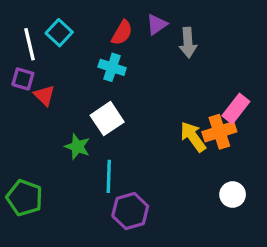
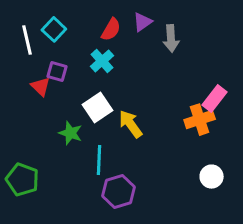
cyan cross: (112, 67) -> (102, 61), turned 30
purple square: (23, 79) -> (57, 71), moved
yellow arrow: (193, 137) -> (131, 124), moved

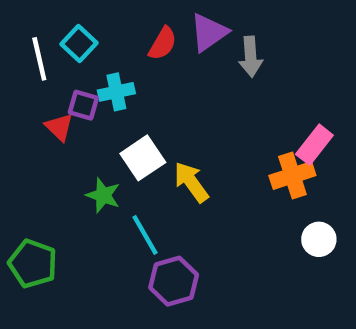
purple triangle: (143, 22) -> (209, 32), size x1.4
cyan cross: (102, 61) -> (116, 92), moved, turned 30
cyan line: (99, 160) -> (145, 235), turned -32
white circle: (212, 177) -> (319, 239), moved

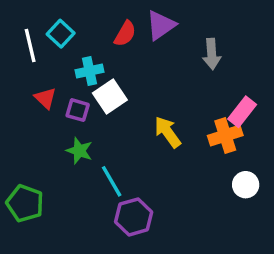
gray arrow: (251, 57) -> (212, 54), moved
purple square: (83, 105) -> (78, 110), moved
white square: (143, 158) -> (110, 96), moved
yellow arrow: (191, 182) -> (168, 132), moved

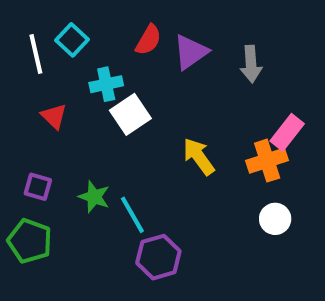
purple triangle: (161, 25) -> (191, 52), moved
purple square: (78, 110) -> (38, 187), moved
green star: (79, 151) -> (94, 197), moved
white circle: (246, 185) -> (275, 219), moved

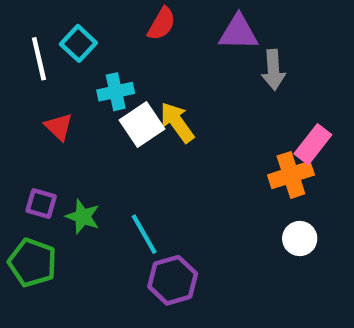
red semicircle: (148, 40) -> (162, 24), moved
purple triangle: (191, 52) -> (238, 33), moved, turned 36
yellow arrow: (199, 157) -> (177, 122), moved
green star: (94, 197) -> (83, 217), moved

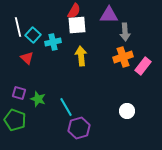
cyan square: (78, 43) -> (33, 35), moved
yellow arrow: (177, 122) -> (81, 56), turned 30
white square: (142, 125) -> (77, 25), moved, turned 30
orange cross: (291, 175) -> (123, 57), moved
white circle: (300, 239) -> (127, 111), moved

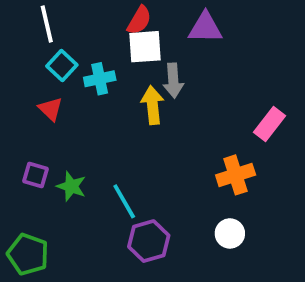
white line: (18, 27) -> (47, 24), moved
gray arrow: (125, 32) -> (173, 81), moved
orange cross: (123, 57) -> (236, 175), moved
white circle: (127, 111) -> (230, 233), moved
green pentagon: (15, 120) -> (28, 254), moved

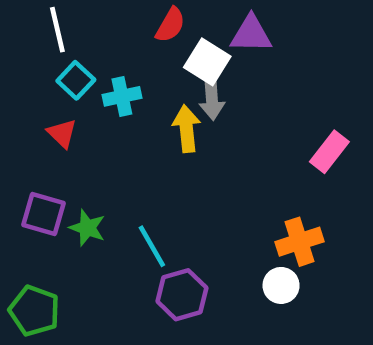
white square: (145, 47) -> (207, 62), moved, turned 36
purple square: (35, 175) -> (44, 214), size x1.4
orange cross: (236, 175) -> (299, 242), moved

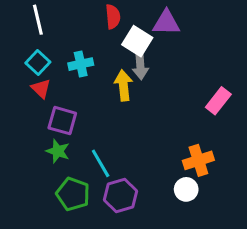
red semicircle: (170, 25) -> (113, 17), turned -35
cyan square: (76, 80) -> (38, 63), moved
purple square: (44, 214) -> (62, 121), moved
green pentagon: (34, 311) -> (73, 194), moved

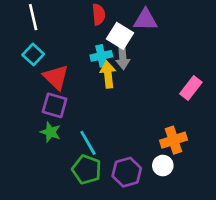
cyan cross: (81, 64) -> (101, 56), moved
red triangle: (41, 89) -> (56, 77), moved, size x1.5
green pentagon: (73, 194) -> (87, 170), moved
purple hexagon: (120, 196) -> (127, 172), moved

